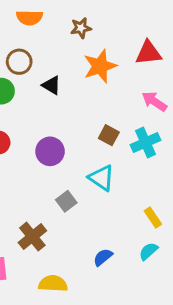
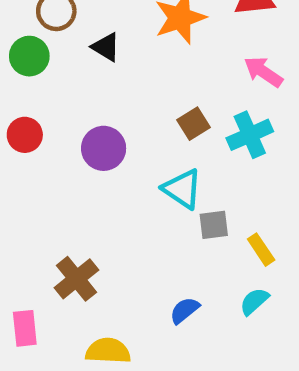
brown square: (109, 135) -> (194, 124), turned 30
gray square: (66, 201) -> (214, 225), moved, turned 30

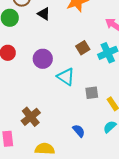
cyan triangle: (182, 189) -> (66, 77), moved
blue semicircle: (185, 310) -> (79, 131), turned 88

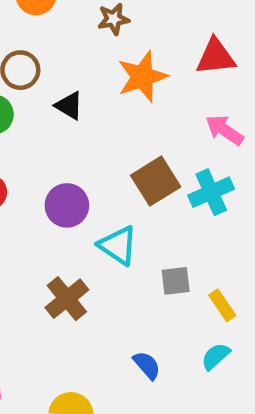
brown square: (83, 48) -> (156, 181), size x1.5
brown cross: (31, 117) -> (67, 299), moved

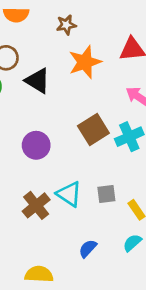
black triangle: (69, 106) -> (38, 81), size x1.4
cyan triangle: (118, 245) -> (69, 194), moved
blue semicircle: (147, 365) -> (88, 248), turned -96

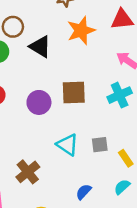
brown square: (93, 129) -> (74, 93), moved, turned 30
brown cross: (36, 205) -> (28, 172), moved

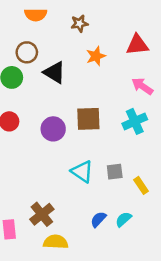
orange star: (81, 31) -> (96, 56), size x0.7
brown cross: (28, 172) -> (42, 214), moved
cyan semicircle: (122, 187) -> (123, 219), moved

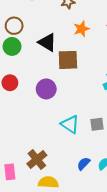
brown circle: (27, 52) -> (14, 26), moved
brown square: (88, 119) -> (68, 60), moved

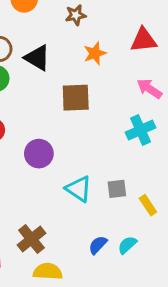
black triangle: (47, 42) -> (37, 58), moved
purple circle: (46, 89) -> (39, 154), moved

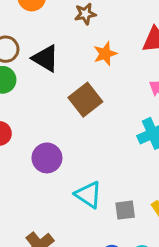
brown square: (76, 98) -> (85, 100), turned -36
gray square: (117, 189) -> (125, 210), moved

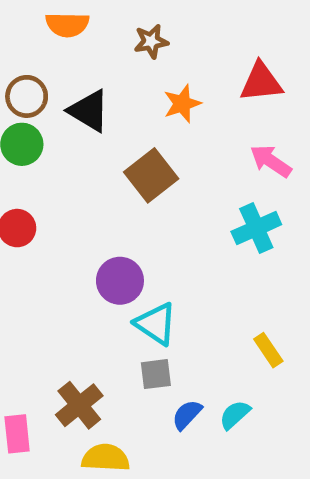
purple circle: (47, 158) -> (120, 281), moved
gray square: (125, 210) -> (156, 374), moved

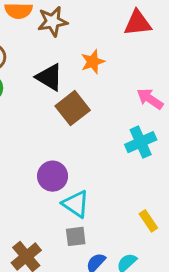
brown star: (151, 41) -> (53, 21), moved, size x1.4
red triangle: (261, 82) -> (138, 23), moved
black triangle: (89, 111) -> (49, 77), moved

